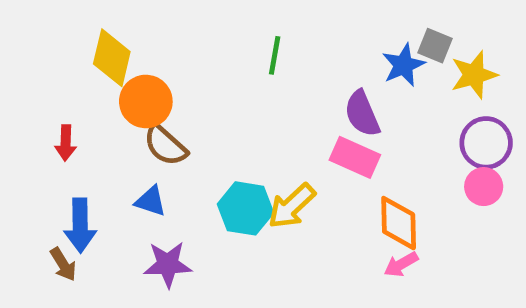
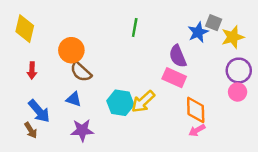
yellow diamond: (112, 58) -> (25, 29), moved
blue arrow: (80, 225) -> (39, 111), turned -40

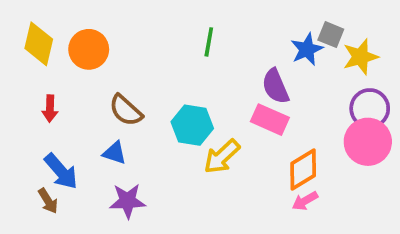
orange circle: (71, 50) -> (89, 49), moved
pink circle: (238, 92) -> (368, 142), size x1.6
cyan hexagon: (120, 103) -> (192, 125), moved
orange diamond: (196, 110) -> (303, 169), turned 60

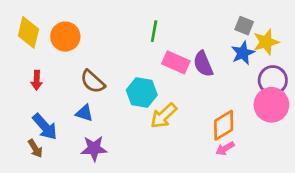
blue star: (307, 49) -> (243, 53), moved
pink rectangle: (270, 120) -> (176, 62), moved

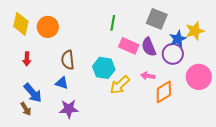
gray square: (244, 26) -> (157, 19), moved, size x1.5
purple circle: (273, 80) -> (173, 54), moved
brown semicircle: (93, 82) -> (68, 60), turned 42
pink arrow: (225, 148) -> (148, 76), moved, turned 40

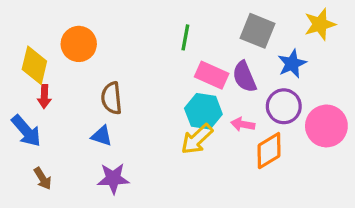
yellow diamond: (21, 24) -> (34, 65), moved
yellow star: (195, 31) -> (320, 24), moved
purple circle: (173, 54) -> (284, 106), moved
cyan hexagon: (104, 68) -> (203, 111), moved
blue arrow: (33, 93) -> (26, 131), moved

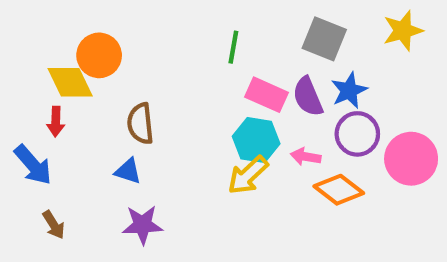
blue star: (292, 64) -> (349, 91), moved
yellow diamond: (34, 65) -> (70, 82), moved, turned -39
orange diamond: (269, 151) -> (339, 190), turned 69

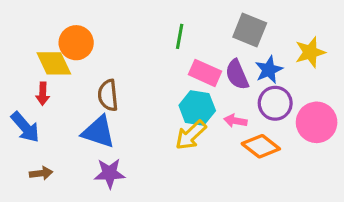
yellow star: (403, 31) -> (310, 52), moved
blue triangle: (128, 171) -> (98, 132), size x1.6
brown arrow: (54, 225) -> (41, 173), turned -65

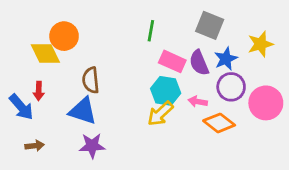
red arrow: (43, 94) -> (39, 91), moved

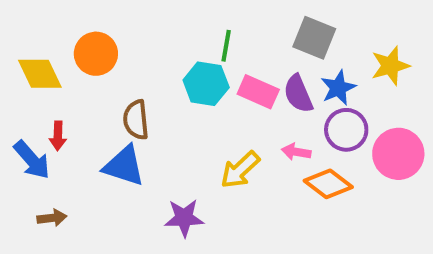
yellow diamond: (45, 53) -> (40, 74), moved
cyan hexagon: (166, 91) -> (206, 84), moved
purple star: (92, 146) -> (184, 218), moved

